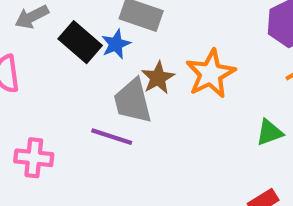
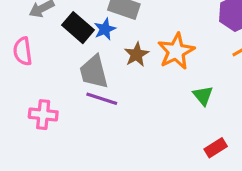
gray trapezoid: (133, 101) -> (94, 72), moved
green triangle: (269, 133) -> (203, 96), moved, turned -50

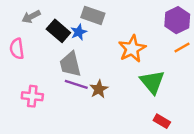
brown star: (137, 54) -> (99, 89), moved
green triangle: (203, 96) -> (152, 82), size x1.6
red rectangle: (216, 148) -> (162, 121), turned 63

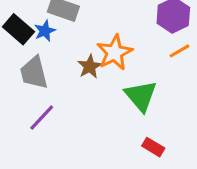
purple line: (76, 84) -> (42, 118), moved, turned -65
brown star: (99, 89) -> (90, 66), moved

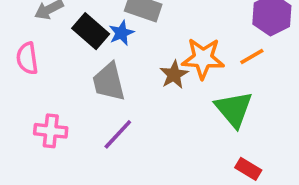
orange line: (180, 51) -> (252, 57), moved
orange star: (114, 53) -> (203, 58), turned 30

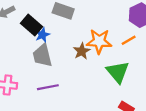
blue star: (121, 33) -> (42, 35), moved
purple line: (118, 134) -> (48, 87), turned 36

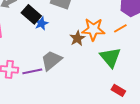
gray trapezoid: (42, 56) -> (51, 60), moved, turned 65
purple line: (48, 87) -> (32, 71), moved

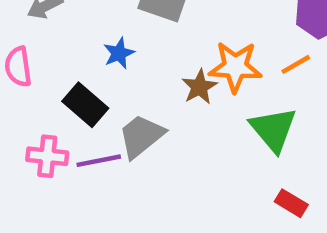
black rectangle: (31, 14) -> (85, 105), moved

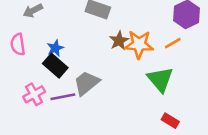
blue star: (119, 53) -> (55, 48), moved
brown star: (199, 87) -> (119, 41), moved
pink cross: (47, 156) -> (34, 94), turned -35

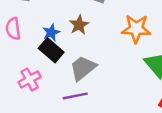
brown star: (119, 41) -> (79, 25), moved
purple line: (63, 97) -> (75, 96), moved

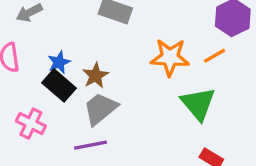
brown star: (79, 25) -> (95, 76), moved
pink cross: (30, 79) -> (31, 124), turned -35

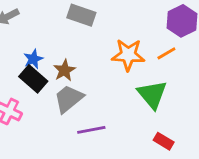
purple line: (90, 145) -> (91, 130), moved

